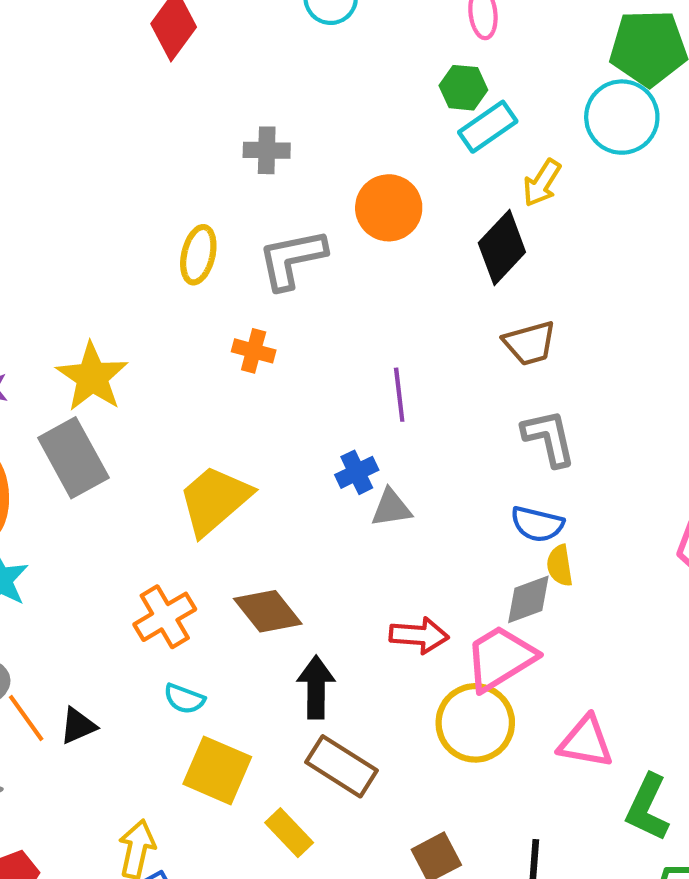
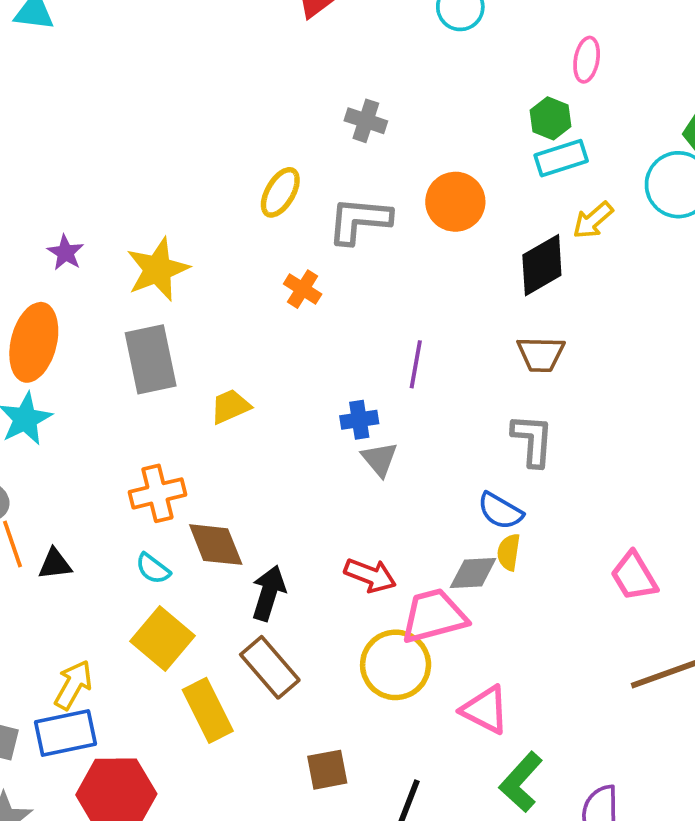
gray rectangle: (73, 458) -> (151, 359), moved
yellow trapezoid: (215, 500) -> (230, 406), size x0.6
gray triangle: (391, 508) -> (379, 459), turned 42
brown diamond: (268, 611) -> (216, 545), moved
yellow rectangle: (289, 833) -> (208, 710), size x1.4

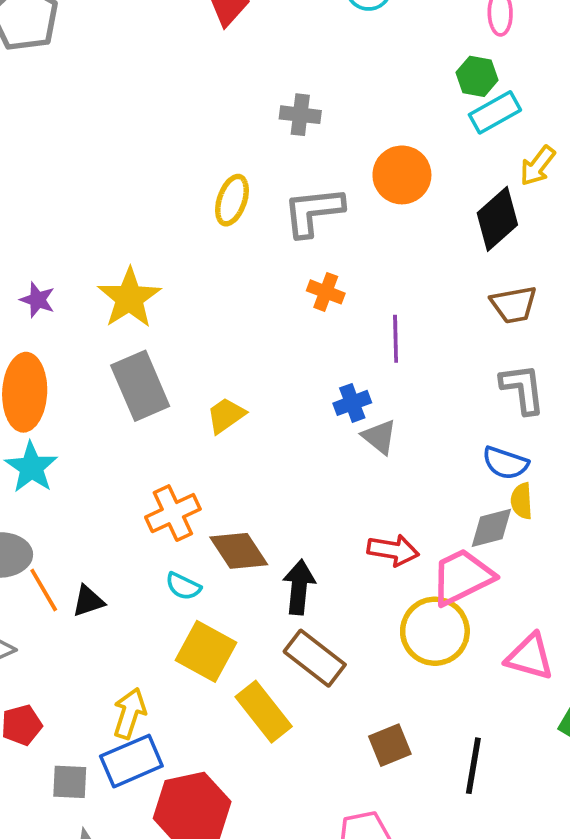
orange cross: (303, 289) -> (326, 292), moved

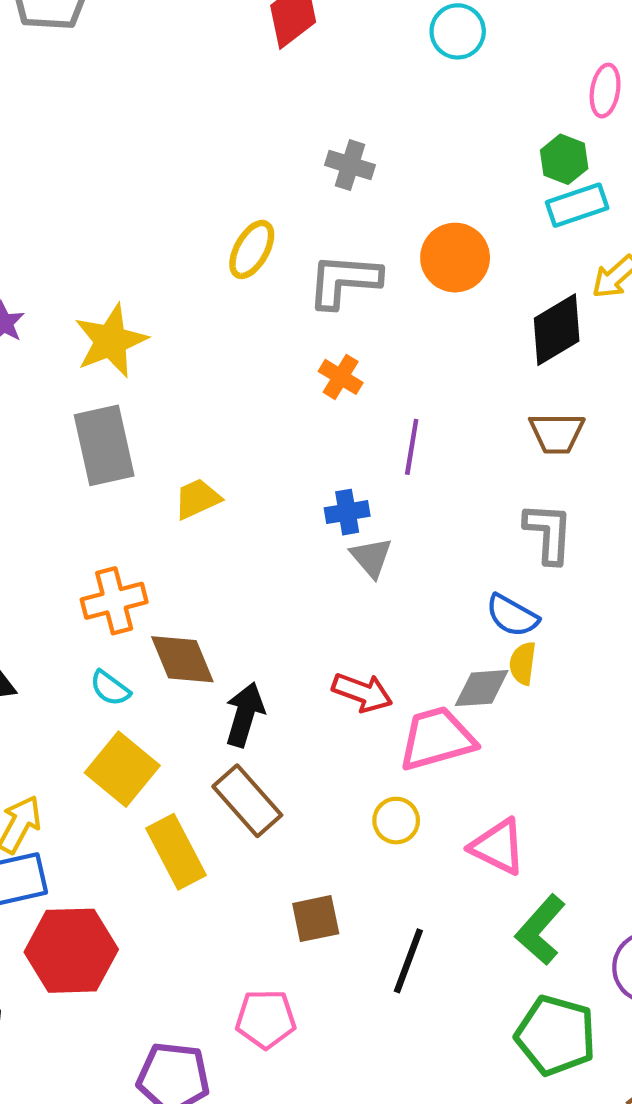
yellow circle: (435, 631) -> (396, 821), moved, size x0.6

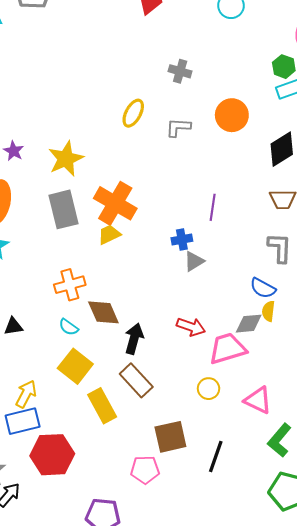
gray L-shape: (344, 281) -> (178, 127), size x0.7
orange cross: (341, 377) -> (115, 203), moved, size x2.0
gray triangle: (371, 557) -> (194, 261), turned 40
brown square: (316, 919) -> (170, 437), size x1.4
pink pentagon: (266, 1019) -> (145, 470), moved

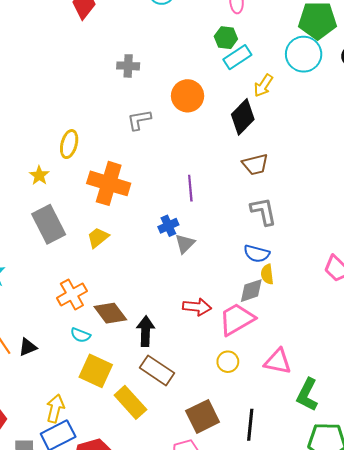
yellow ellipse: (133, 113) -> (69, 144), moved
yellow star: (66, 159) -> (39, 175), size x0.6
orange cross: (115, 203) -> (109, 183), moved

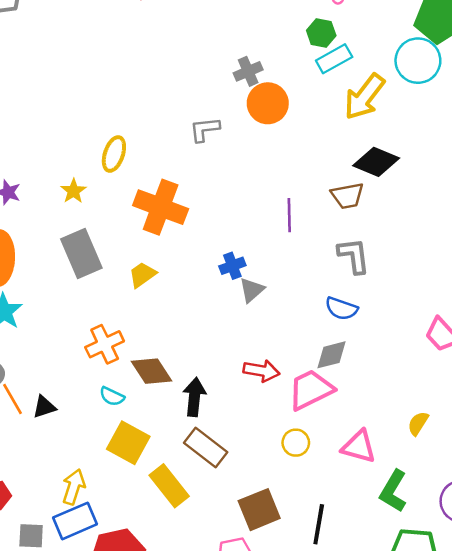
gray cross: (128, 66) -> (248, 71), moved, turned -30
yellow arrow: (263, 86) -> (364, 97), size x1.6
black diamond: (243, 117) -> (376, 162), moved, turned 64
purple line: (190, 188) -> (289, 215), moved
yellow semicircle: (267, 274) -> (418, 423), moved, turned 36

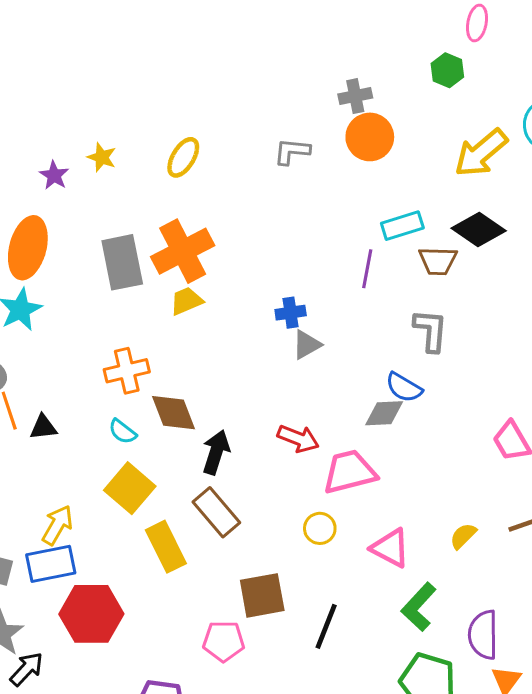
cyan rectangle: (334, 59) -> (402, 226), moved
yellow star: (74, 191) -> (102, 157), moved, turned -30
orange cross: (161, 207) -> (183, 251), moved, turned 30
gray diamond: (332, 355) -> (384, 413), moved

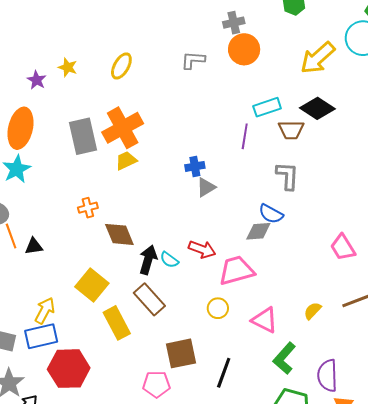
orange cross: (127, 371) -> (88, 208), size x0.7
cyan semicircle: (123, 432) -> (169, 260), moved

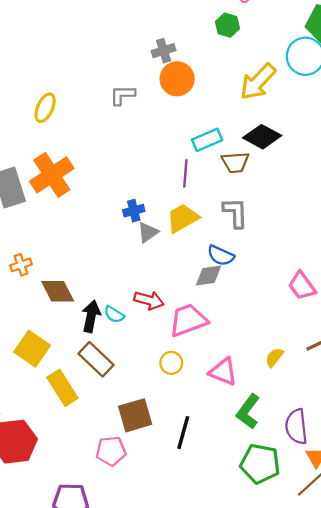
yellow trapezoid: (126, 161) -> (183, 218), moved, size x1.4

